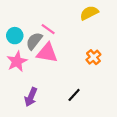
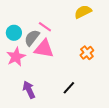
purple arrow: (31, 97) -> (29, 90), turned 132

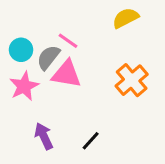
orange cross: (87, 53) -> (132, 80), size x1.5
black line: (69, 88) -> (91, 141), moved

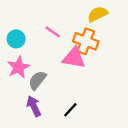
gray semicircle: (48, 57) -> (37, 80), moved
pink triangle: (66, 74) -> (74, 58), moved
orange cross: (132, 80) -> (86, 41), moved, turned -30

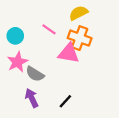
yellow semicircle: (98, 14) -> (78, 13), moved
gray semicircle: (37, 80) -> (35, 74), turned -96

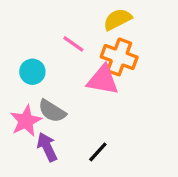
cyan circle: (15, 36) -> (32, 72), moved
pink star: (17, 62) -> (26, 121), moved

